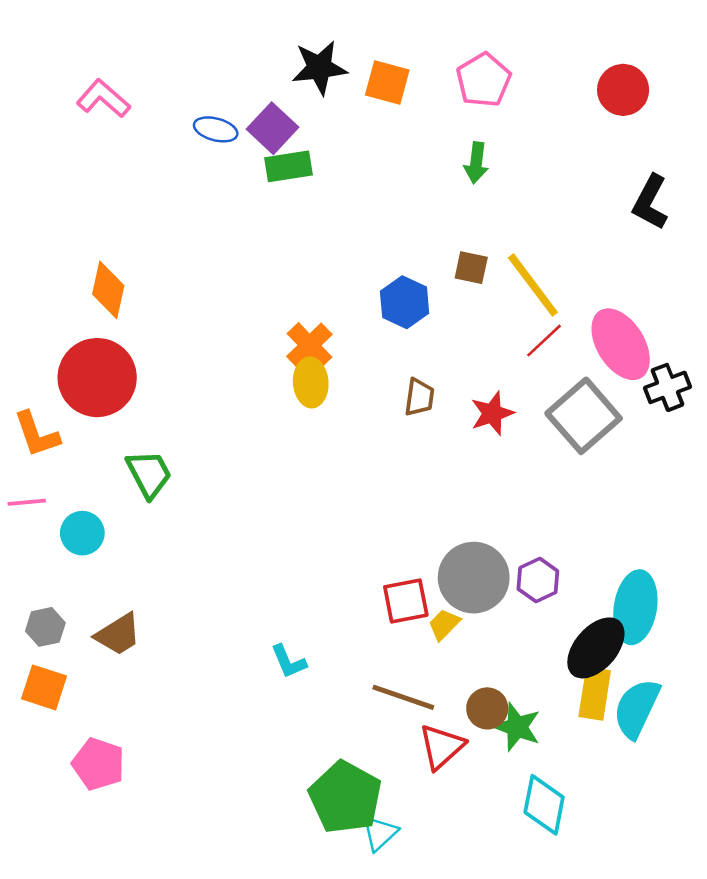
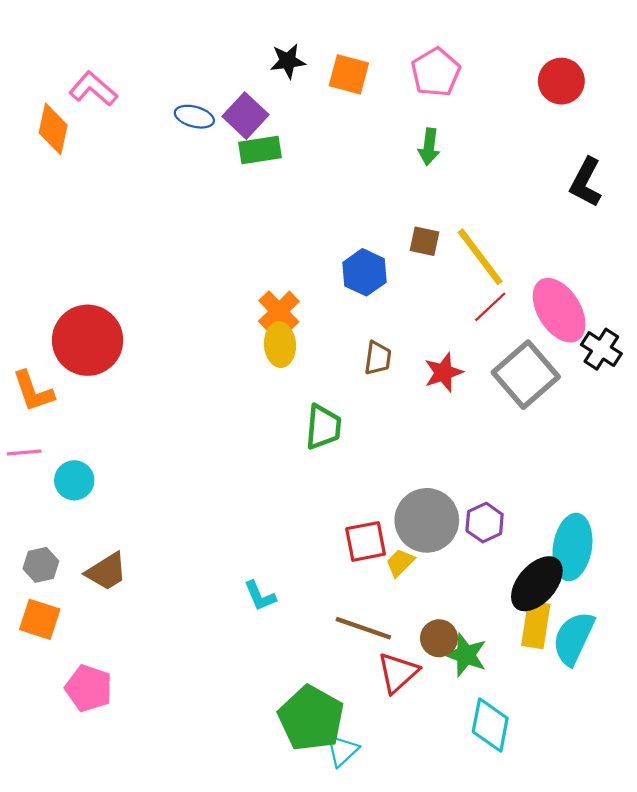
black star: (319, 68) -> (288, 61), size x0.7
orange diamond: (108, 290) -> (53, 129), moved
black cross: (668, 387) -> (601, 349), turned -36
green trapezoid: (149, 474) -> (323, 427), moved, turned 33

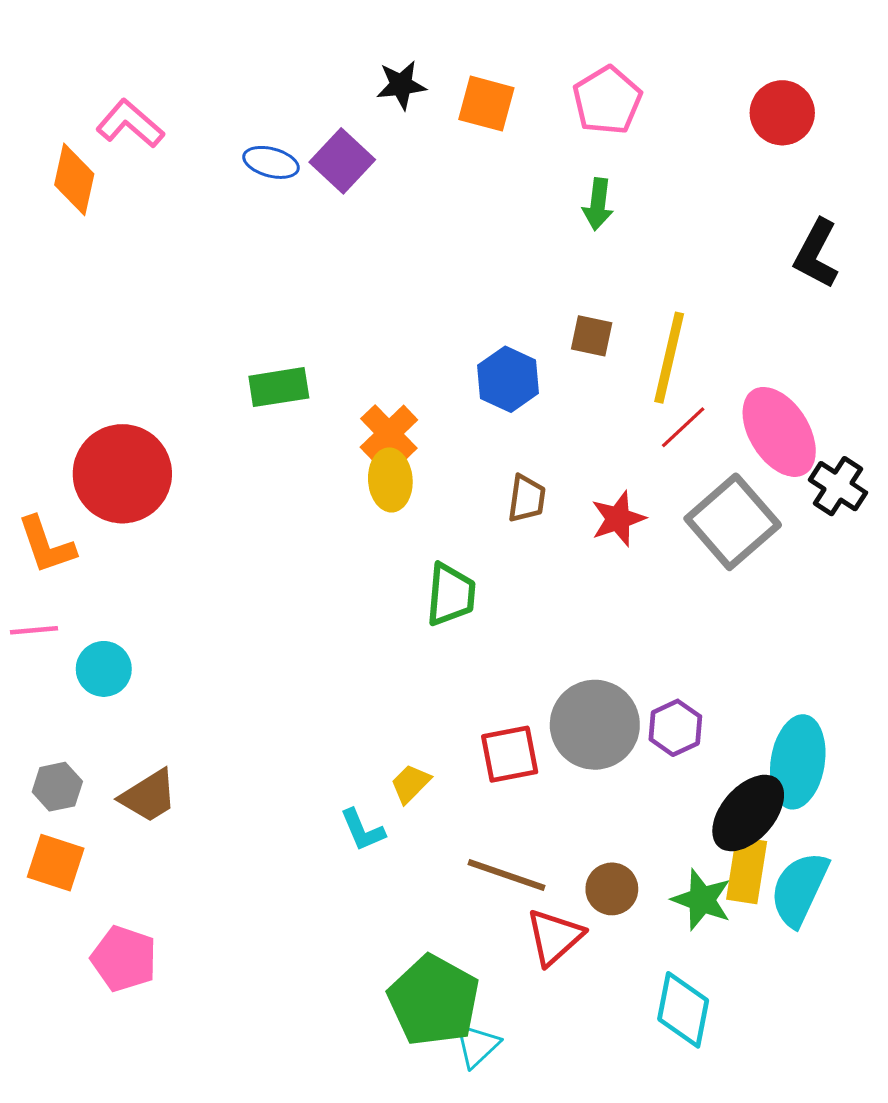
green rectangle: (260, 150) -> (279, 387), moved
yellow line: (480, 257) -> (669, 358), turned 50
yellow trapezoid: (400, 563) -> (410, 784), moved
green star: (466, 655) -> (702, 900), moved

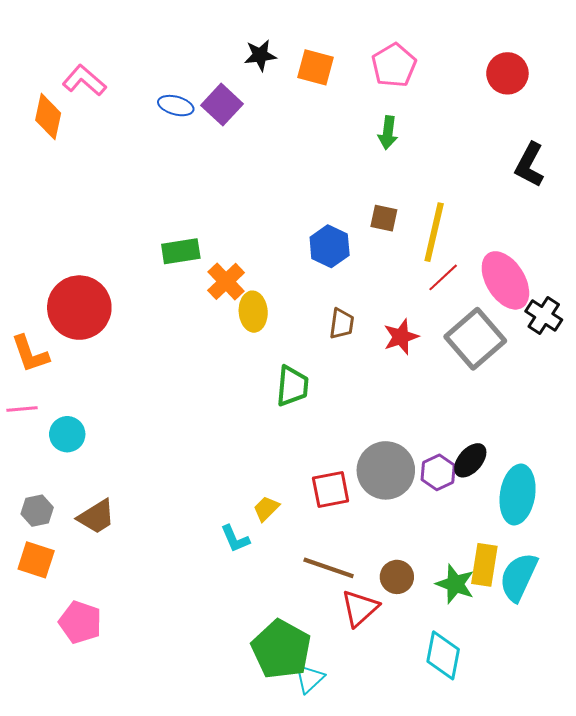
orange cross: (389, 433) -> (226, 281), moved
black ellipse: (748, 813) -> (470, 460), moved, size x0.7

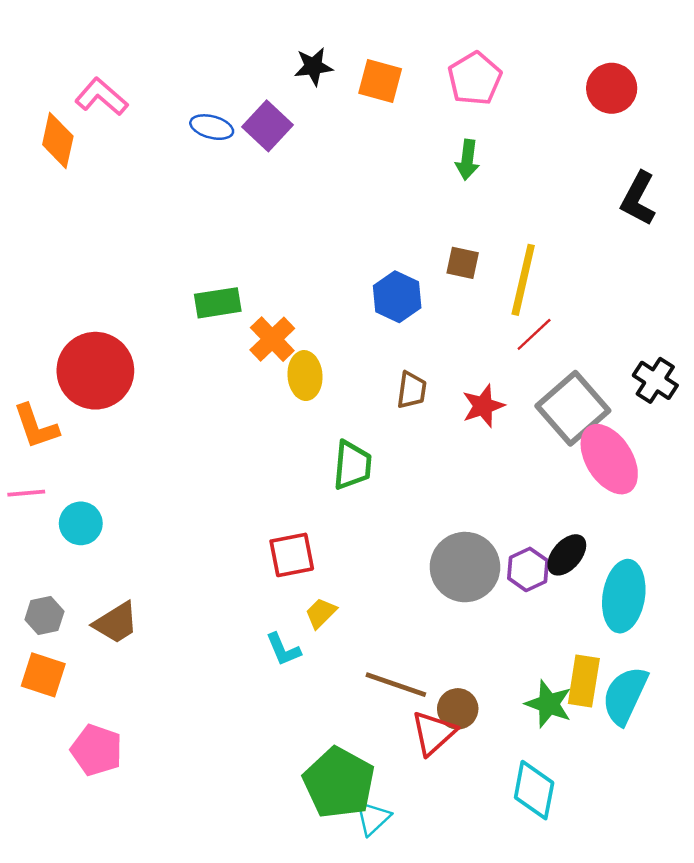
pink ellipse: (505, 280) -> (609, 459), moved
red square: (331, 489) -> (292, 555), moved
brown circle: (397, 577) -> (458, 709), moved

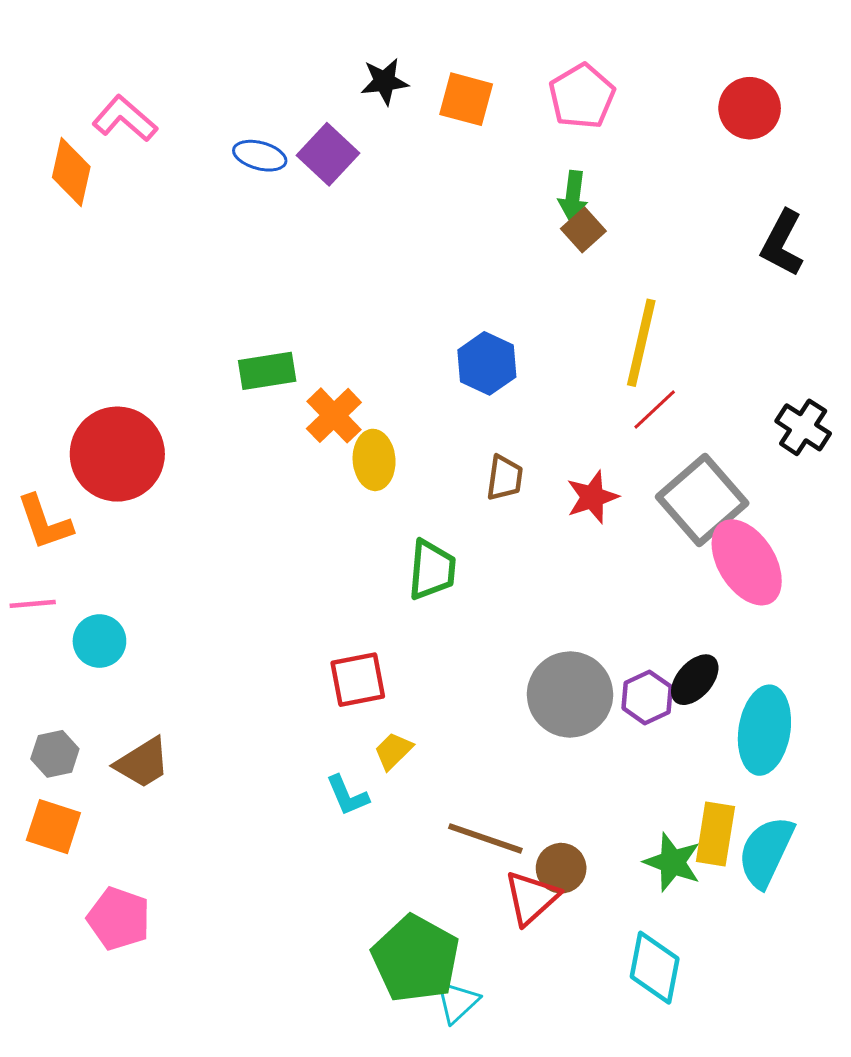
brown square: (463, 263) -> (583, 230), moved, turned 36
black cross: (655, 380) -> (803, 427), moved

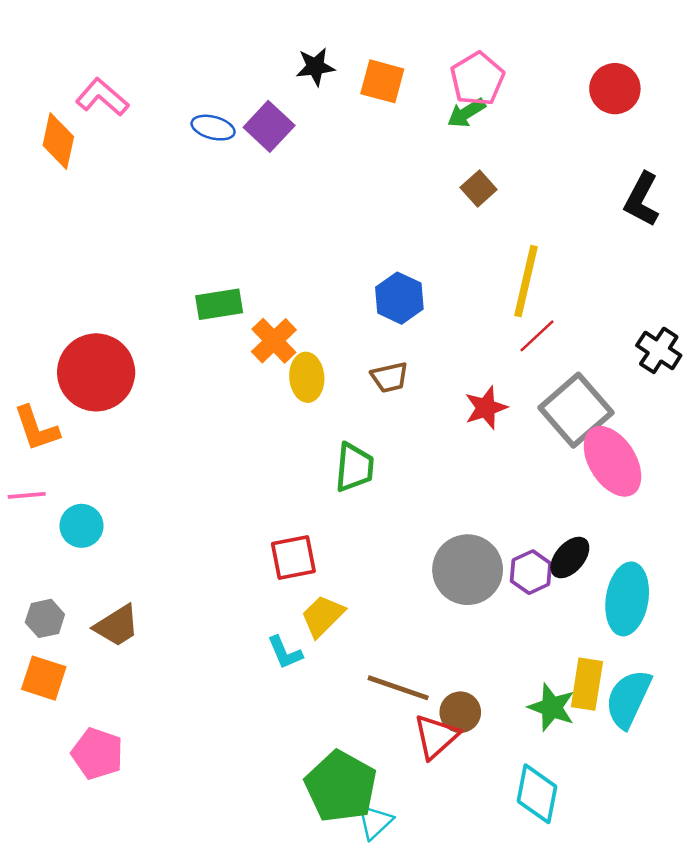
green arrow: (573, 196) -> (466, 113), moved, turned 51
brown trapezoid: (505, 478) -> (390, 377), moved, turned 69
yellow trapezoid: (393, 751) -> (323, 616), size x1.4

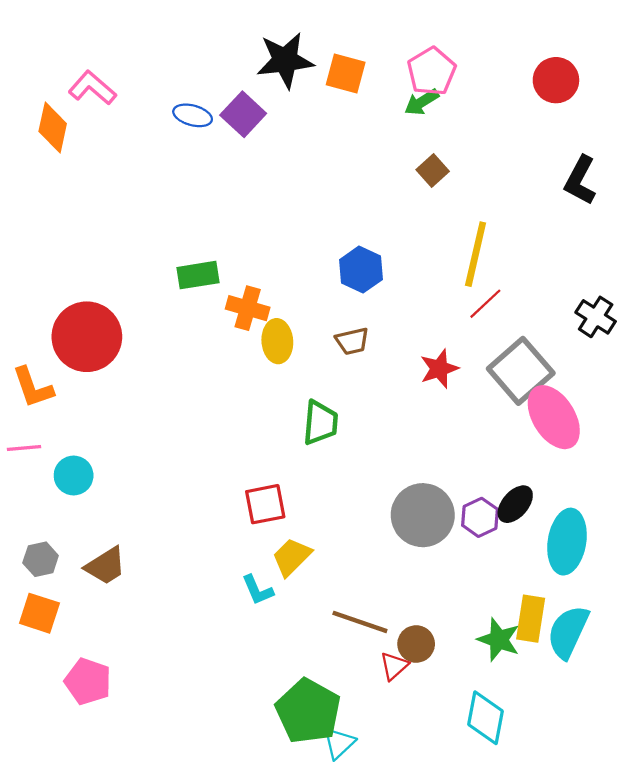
black star: (315, 67) -> (285, 60), size x1.6
orange cross: (274, 341) -> (248, 308), turned -30
red triangle: (436, 737) -> (394, 666), size x0.7

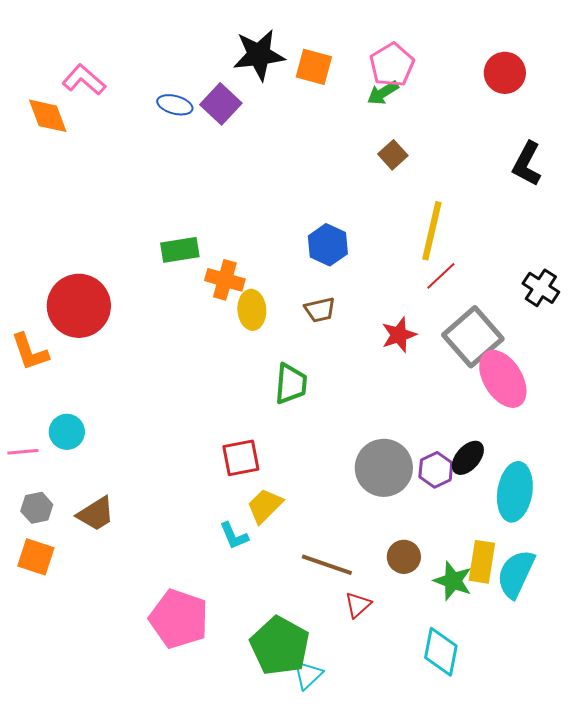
orange diamond: (53, 127) -> (48, 116), turned -33
pink line: (24, 448) -> (23, 452), moved
brown circle: (416, 644) -> (404, 557), moved
pink pentagon: (88, 681) -> (179, 619), moved, size x1.4

